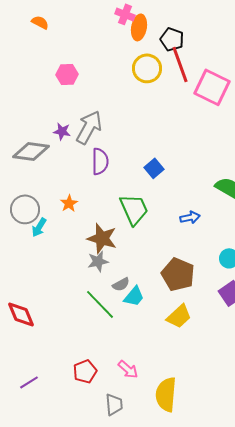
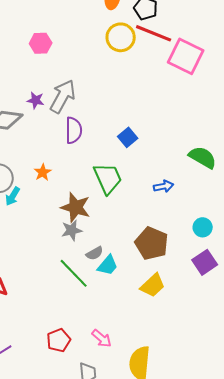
red line: (180, 64) -> (154, 33), turned -48

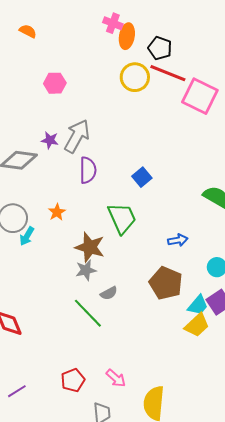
blue arrow: (164, 186) -> (178, 240), moved
cyan trapezoid: (108, 265) -> (198, 305), moved
yellow trapezoid: (153, 285) -> (197, 325), moved

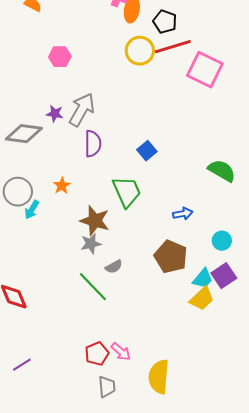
red line: (168, 73) -> (173, 47), turned -39
red pentagon: (73, 380) -> (97, 354), moved

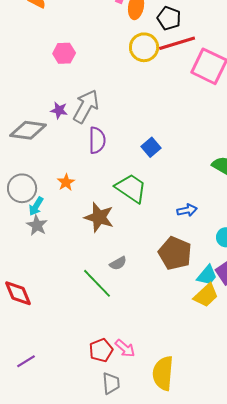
green trapezoid: (127, 192) -> (131, 188), turned -32
gray star: (91, 244) -> (37, 225), moved, turned -30

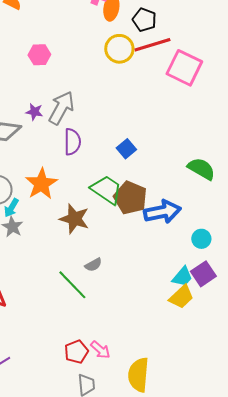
orange star: (66, 182) -> (41, 184), size x1.8
blue arrow: (187, 210) -> (162, 212), size x1.8
brown pentagon: (175, 253) -> (130, 198), moved

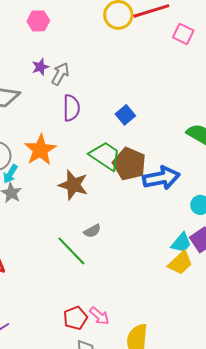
pink square: (184, 68) -> (183, 34), size x0.6
gray arrow: (61, 108) -> (60, 74), size x0.7
purple star: (34, 112) -> (40, 67), moved, turned -30

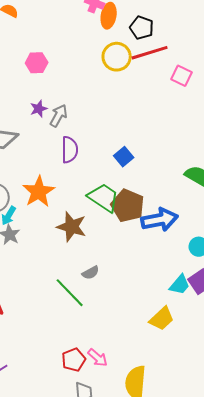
yellow trapezoid: (180, 263) -> (162, 319), moved

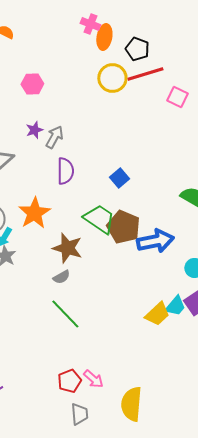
gray semicircle: (91, 273) -> (61, 277), moved
yellow trapezoid: (162, 319) -> (157, 314), moved

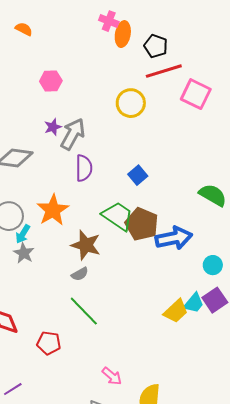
yellow circle: (112, 78) -> (131, 103), moved
pink square: (177, 97) -> (196, 94), size x1.4
gray arrow: (54, 137) -> (73, 134), size x1.4
red pentagon: (69, 381) -> (49, 343), moved, turned 30

